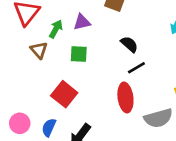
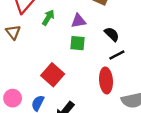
purple triangle: (82, 22) -> (78, 21), moved
brown triangle: (39, 50) -> (13, 32), moved
green square: (79, 54) -> (77, 43), moved

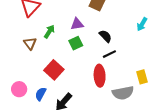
green arrow: (48, 18) -> (49, 31), moved
brown triangle: (13, 32) -> (30, 43), moved
green square: (77, 43) -> (76, 43), turned -32

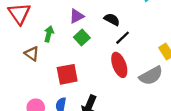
red square: (54, 70) -> (67, 74), turned -36

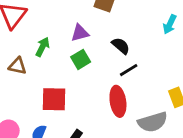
brown triangle: (32, 54) -> (17, 66), turned -35

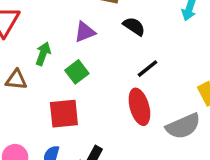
black semicircle: (121, 46) -> (134, 26), moved
green square: (81, 59) -> (77, 72), moved

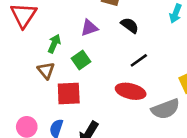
brown triangle: (16, 80) -> (46, 70), moved, turned 42
red ellipse: (139, 107) -> (131, 91), turned -64

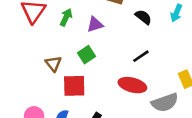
black semicircle: (130, 25) -> (143, 17), moved
green arrow: (54, 44) -> (66, 17), moved

